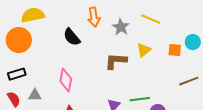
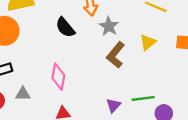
gray star: (121, 27) -> (109, 26), moved
brown L-shape: (116, 61) -> (116, 55), turned -55

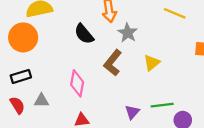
yellow triangle: (148, 42) -> (152, 63), moved
brown L-shape: (116, 55) -> (113, 63), moved

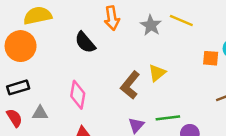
gray star: (128, 33) -> (151, 25), moved
brown L-shape: (113, 63) -> (130, 85), moved

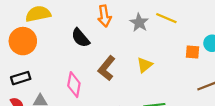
brown L-shape: (130, 85) -> (107, 68), moved

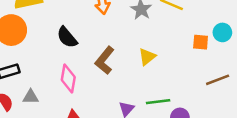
black semicircle: (80, 38) -> (67, 37), moved

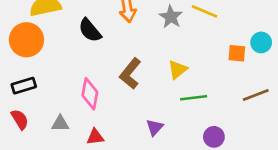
black semicircle: (67, 37) -> (90, 30), moved
gray triangle: (31, 97) -> (60, 123), moved
green line: (158, 102) -> (194, 98), moved

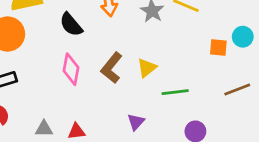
yellow triangle: (178, 69) -> (147, 68), moved
pink diamond: (90, 94) -> (71, 69), moved
gray triangle: (60, 123) -> (44, 129), moved

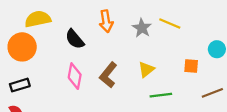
orange square: (218, 48) -> (191, 66), moved
yellow triangle: (147, 68) -> (146, 69), moved

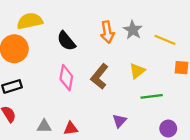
orange arrow: (106, 21) -> (107, 32), moved
yellow line: (170, 23) -> (165, 40), moved

